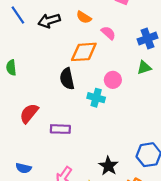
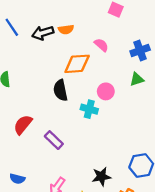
orange semicircle: (84, 17) -> (66, 29), moved, turned -40
purple rectangle: (60, 129) -> (54, 140), turned 42
black star: (108, 166) -> (101, 177), turned 30

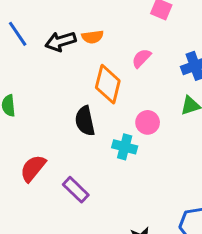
pink semicircle: (101, 45) -> (141, 58), turned -88
orange diamond: (77, 64) -> (108, 84), turned -72

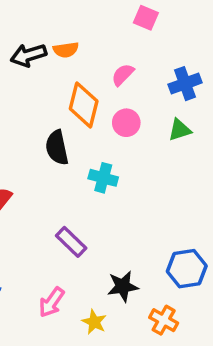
pink circle: (148, 122) -> (126, 123), moved
purple rectangle: (76, 190) -> (71, 242), moved

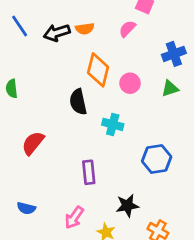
pink semicircle: (123, 75) -> (127, 29), moved
purple rectangle: (71, 242) -> (89, 172), turned 40
blue hexagon: (187, 269) -> (157, 159), moved

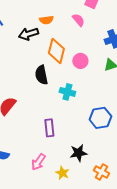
pink semicircle: (127, 29) -> (78, 20), turned 96
black arrow: (57, 33) -> (28, 34), moved

